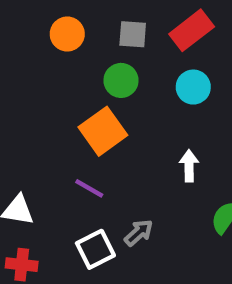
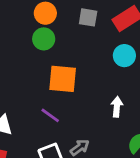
green circle: (121, 80) -> (44, 39), moved
orange square: (103, 131) -> (63, 79), turned 36

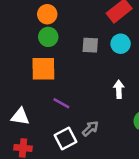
gray square: (88, 17) -> (90, 45), moved
orange square: (63, 79) -> (43, 69), moved

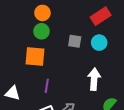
white arrow: (119, 89) -> (94, 79), size x1.5
purple line: (61, 103) -> (47, 86), turned 64

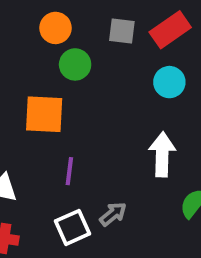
green circle: (41, 31) -> (75, 64), moved
gray square: (75, 41) -> (122, 31), moved

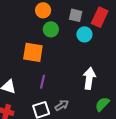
red rectangle: (170, 30) -> (100, 17), turned -36
cyan circle: (169, 82) -> (84, 34), moved

